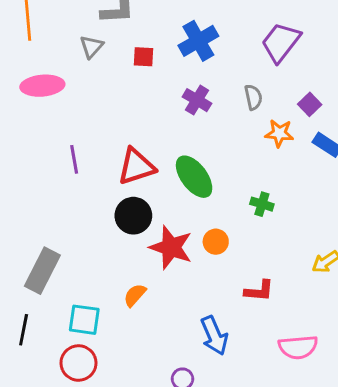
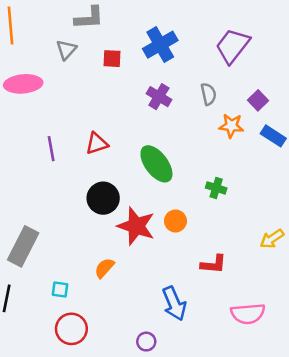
red triangle: (136, 167) -> (97, 144), moved, size x0.7
cyan square: (84, 320) -> (60, 290), size x0.6
red circle: (78, 363) -> (71, 329), moved

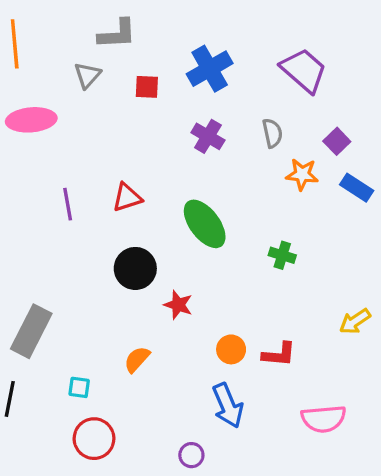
purple trapezoid: (233, 46) -> (304, 70), turned 93
orange circle: (175, 221) -> (231, 349), moved
red star: (136, 226) -> (178, 305), size x0.6

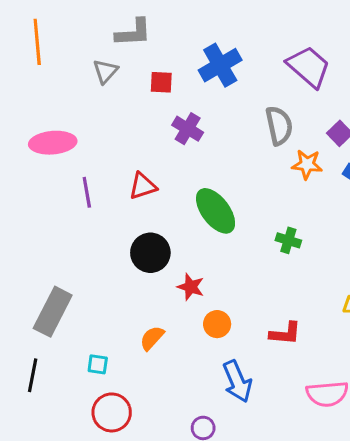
pink ellipse: (31, 120) -> (53, 143), moved
gray semicircle: (272, 133) -> (279, 126), size x1.4
purple cross: (208, 136) -> (188, 129), moved
orange circle: (231, 349) -> (217, 324), moved

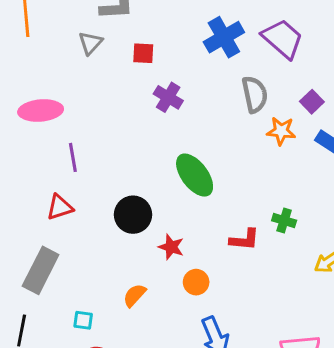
blue cross: (220, 65) -> (224, 37), moved
red triangle: (143, 186) -> (60, 207), moved
green cross: (288, 240) -> (284, 221), moved
red L-shape: (285, 333) -> (244, 240), moved

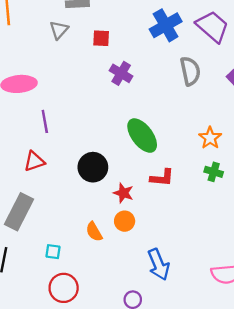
orange star: (281, 131) -> (210, 138), moved, turned 30
red L-shape: (244, 240) -> (162, 178), moved
orange circle: (196, 282) -> (125, 221), moved
orange semicircle: (134, 295) -> (94, 232), turned -72

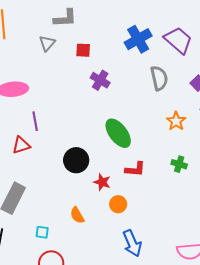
orange star: (210, 138) -> (176, 121), moved
red triangle: (34, 161) -> (21, 145), moved
orange circle: (125, 221) -> (118, 204), moved

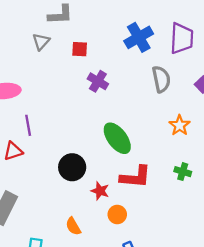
purple trapezoid: (178, 40) -> (182, 38), turned 52
red L-shape: (135, 169) -> (135, 177), size x1.4

